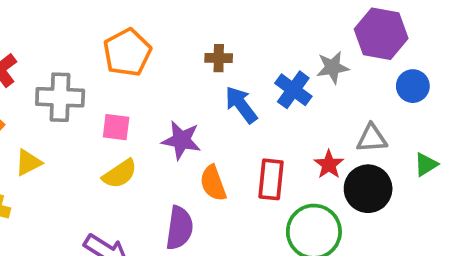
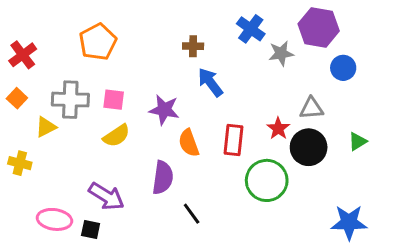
orange pentagon: (127, 52) -> (98, 42), moved
blue cross: (293, 90) -> (251, 29), moved
gray cross: (60, 97) -> (70, 100), moved
green triangle: (426, 164) -> (358, 141), moved

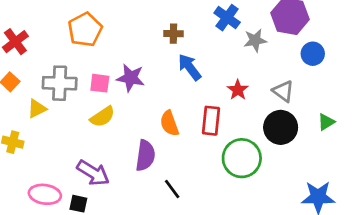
gray triangle: (311, 108) -> (283, 91), turned 40
purple star: (164, 110) -> (131, 78), moved
red star: (278, 128) -> (238, 90), moved

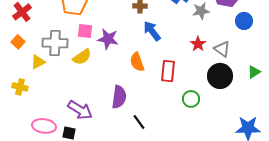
pink square: (100, 83) -> (85, 31), moved
red star: (238, 90) -> (198, 44), moved
yellow semicircle: (102, 117) -> (82, 57), moved
orange semicircle: (169, 123) -> (137, 62), moved
green circle: (242, 158) -> (191, 99), size x0.6

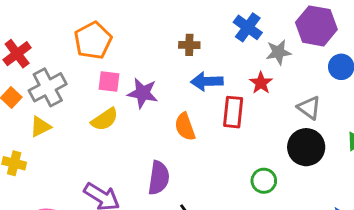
blue arrow: (152, 31) -> (207, 81), turned -55
gray cross: (55, 43) -> (48, 87), moved, turned -30
red star: (198, 44) -> (261, 83), moved
red rectangle: (168, 71) -> (233, 112), moved

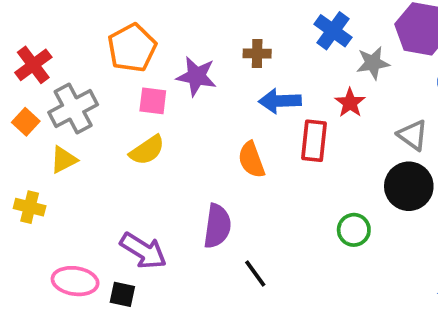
purple star: (143, 93) -> (196, 76), moved

